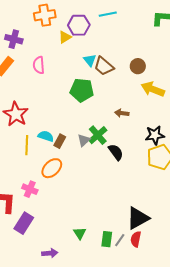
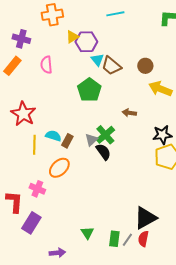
purple hexagon: (79, 25) -> (86, 42), moved
green pentagon: (82, 90) -> (89, 90), turned 30
black semicircle: (116, 152) -> (103, 152), moved

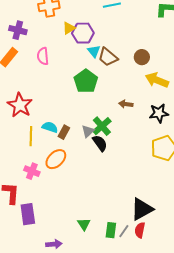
black star: (162, 135) -> (159, 113), moved
pink cross: (37, 189) -> (32, 171), moved
purple rectangle: (31, 223) -> (28, 214), turned -40

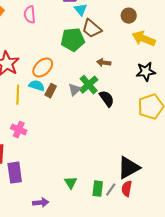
brown trapezoid: (108, 57) -> (92, 29), moved
green pentagon: (86, 81) -> (73, 40), turned 30
brown arrow: (126, 104) -> (104, 63), moved
black semicircle: (100, 143) -> (107, 99), moved
orange ellipse: (56, 159) -> (43, 68), moved

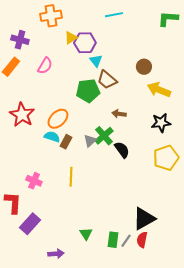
pink semicircle: (30, 15) -> (45, 66), turned -144
yellow line: (18, 95) -> (71, 177), moved
purple rectangle: (15, 173) -> (30, 224), turned 50

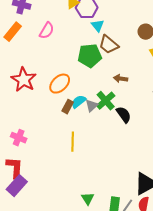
cyan semicircle: (52, 137) -> (79, 102), moved, turned -56
pink cross: (34, 181) -> (19, 138), moved
purple rectangle: (30, 224) -> (17, 186), moved

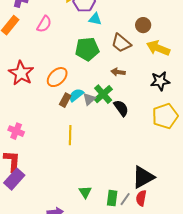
cyan triangle: (98, 26) -> (95, 19), turned -40
brown trapezoid: (109, 45) -> (121, 43), moved

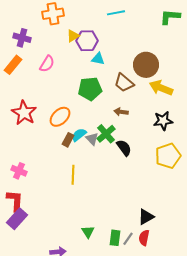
brown circle: (143, 25) -> (146, 65), size x1.6
gray triangle: (89, 99) -> (92, 139), turned -32
black triangle: (143, 177) -> (146, 217), size x0.7

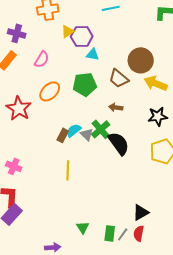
orange ellipse: (60, 117) -> (50, 91), moved
black semicircle: (124, 148) -> (119, 143), size x1.4

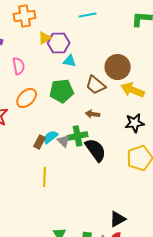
pink semicircle: (42, 59) -> (19, 66), turned -42
green cross: (101, 129) -> (78, 136), turned 30

